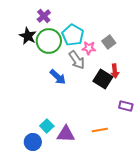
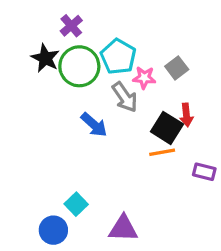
orange line: (100, 130) -> (162, 152), moved
purple triangle: (66, 134) -> (123, 229), moved

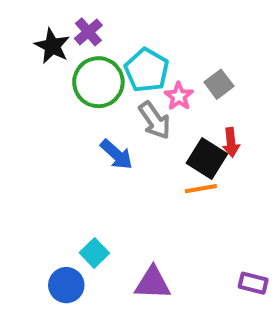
black star: (45, 58) -> (52, 46), moved
pink star: (144, 78) -> (179, 96), turned 30
purple rectangle: (204, 172) -> (253, 283), moved

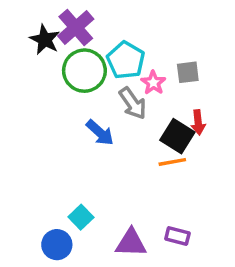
purple cross: (88, 32) -> (76, 28), size x1.5
gray square: (219, 84) -> (188, 72), turned 30
purple rectangle: (253, 283) -> (177, 236), moved

